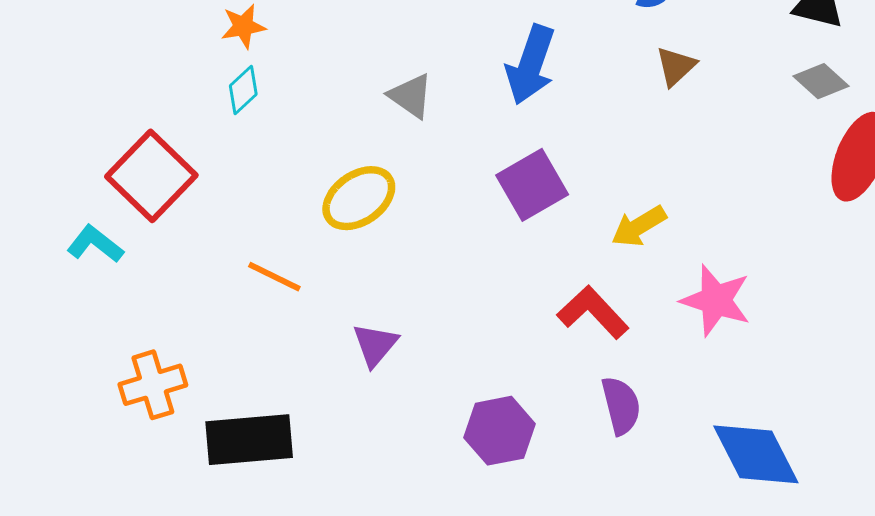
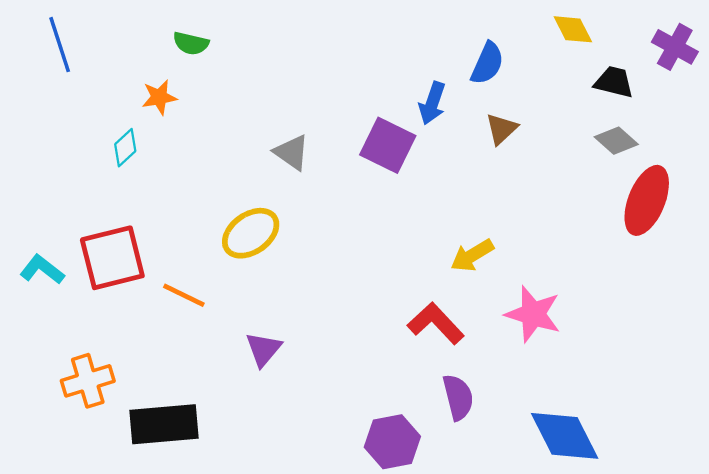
blue arrow: (531, 65) -> (432, 103), moved, size x0.7
cyan diamond: (243, 90) -> (125, 148), moved
red square: (151, 176) -> (112, 258), moved, turned 32
purple square: (532, 185) -> (388, 145), moved, turned -34
purple hexagon: (500, 431) -> (392, 442), moved

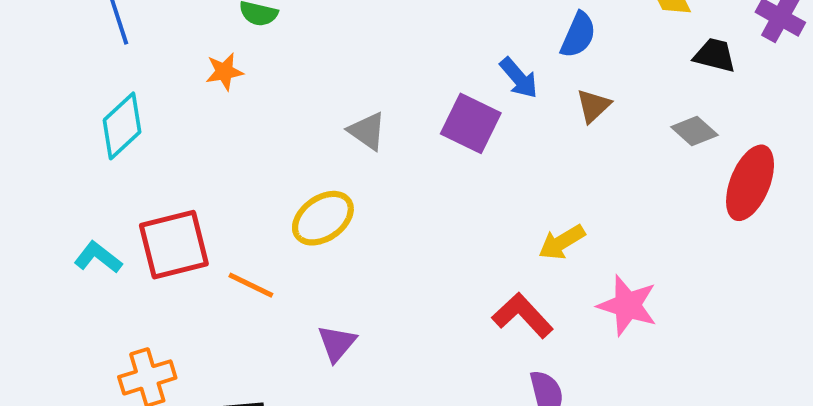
blue arrow: (432, 103) -> (519, 78), turned -60
gray diamond: (616, 141) -> (694, 131), moved
cyan diamond: (125, 148) -> (122, 126), moved, size x1.6

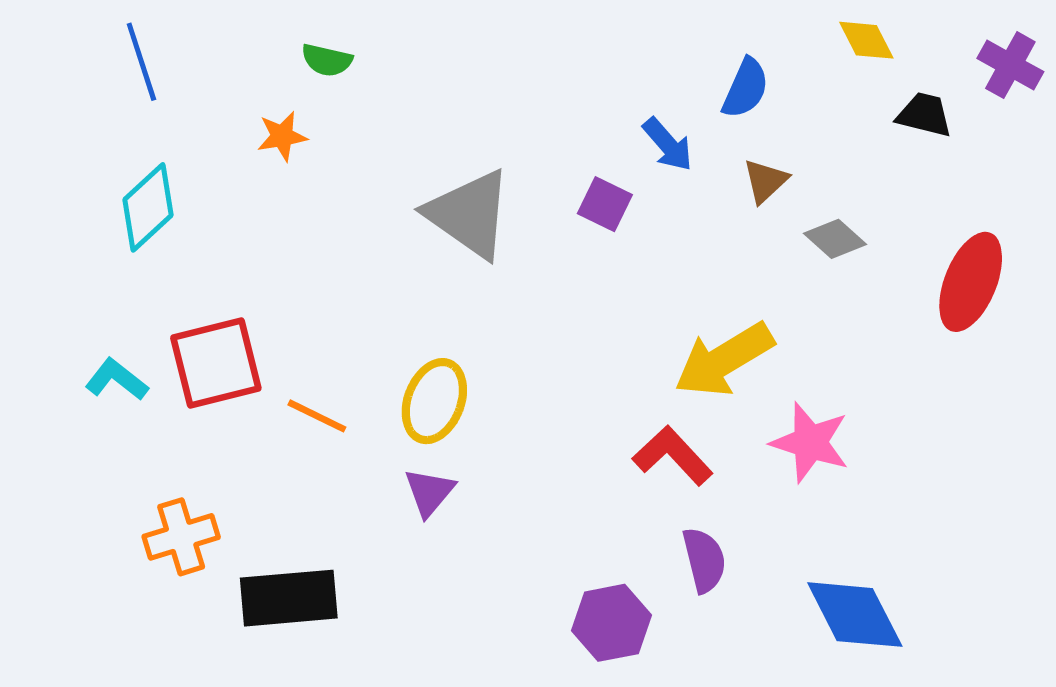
purple square: (471, 123) -> (605, 204), size x0.7
gray triangle: (367, 131) -> (469, 214), size x1.8
gray diamond: (694, 131) -> (835, 239), moved
yellow ellipse: (323, 218) -> (434, 401), moved, turned -34
yellow arrow: (562, 242) -> (724, 360), size x1.6

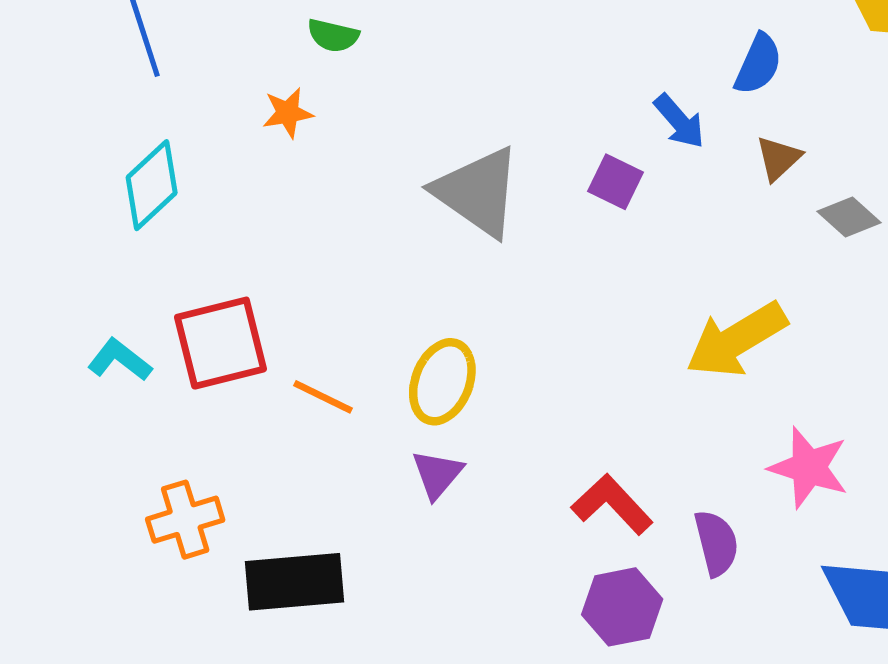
pink star: (810, 442) -> (809, 467), moved
red L-shape: (673, 456) -> (612, 504), moved

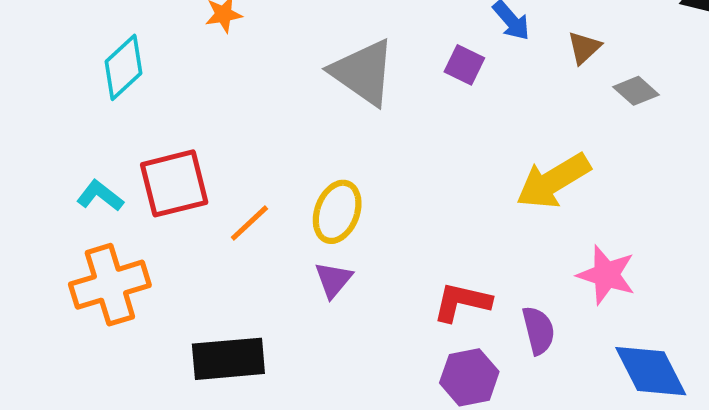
orange line: (323, 397) -> (249, 223), turned -69
red L-shape: (612, 504) -> (462, 302), turned -34
orange cross: (185, 520) -> (110, 285), moved, size x1.4

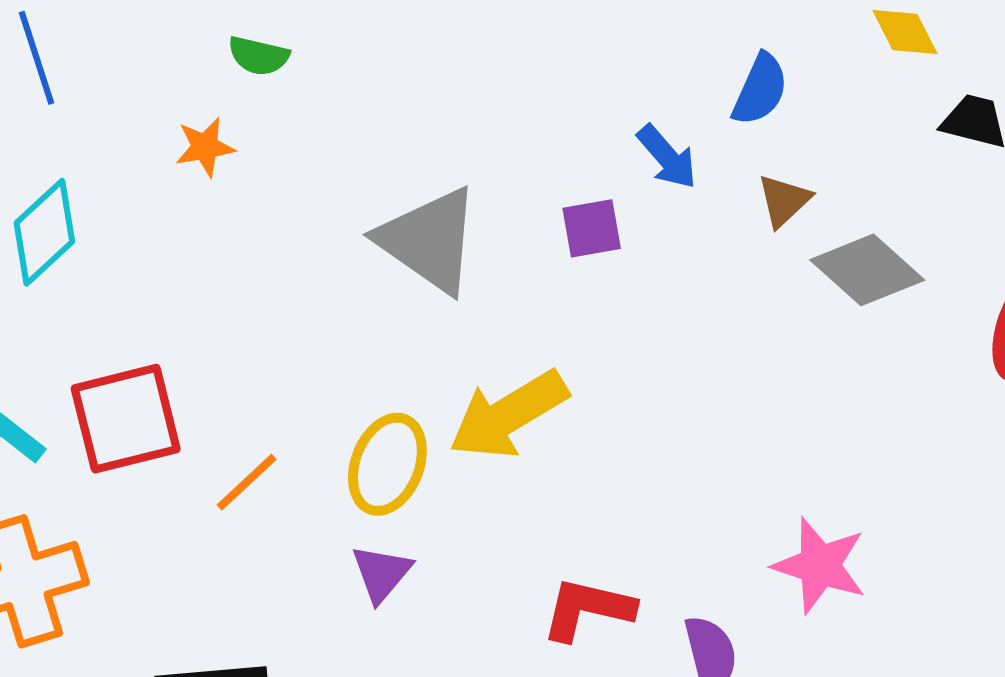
purple square: (464, 65) -> (592, 228), turned -36
gray diamond: (636, 91) -> (867, 270), size x1.5
yellow arrow: (553, 181) -> (508, 415), moved

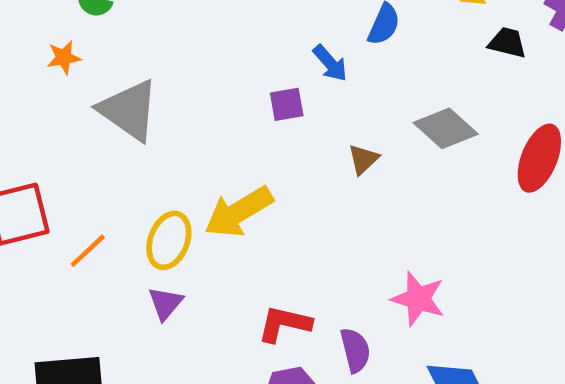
brown triangle: (784, 201) -> (363, 159), moved
gray triangle: (429, 240) -> (129, 110), moved

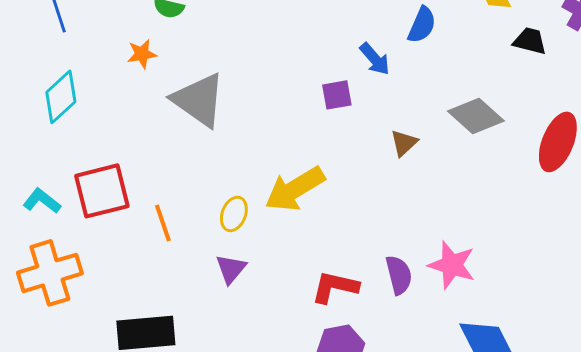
yellow ellipse: (169, 240) -> (234, 214), size x0.7
orange line: (88, 251) -> (163, 223), turned -66
purple semicircle: (355, 350) -> (399, 275), moved

